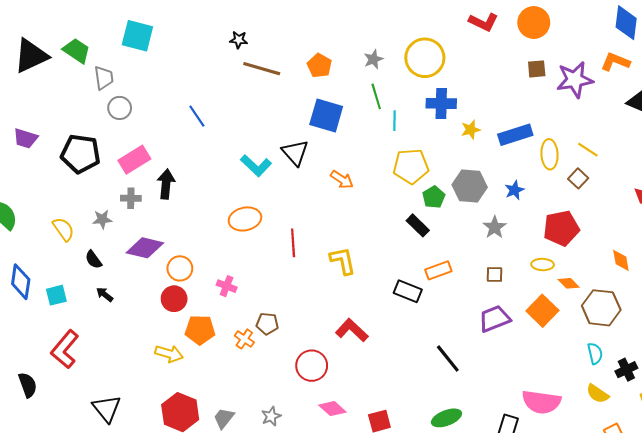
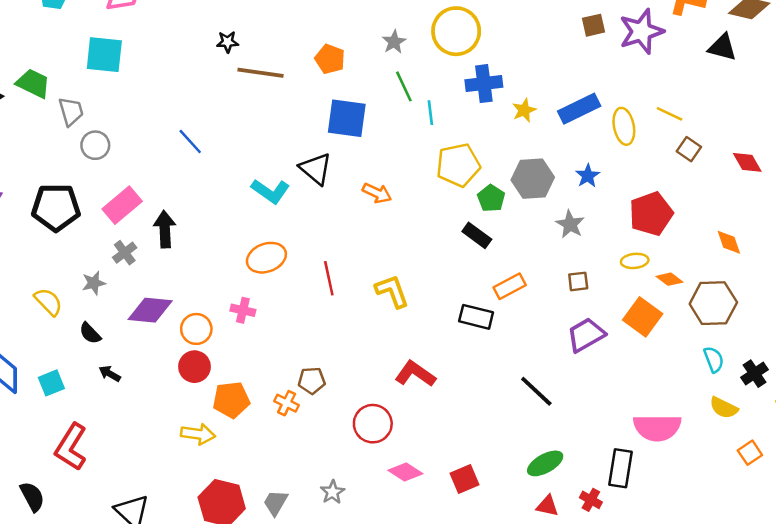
brown square: (578, 178) -> (689, 149), moved
gray cross: (131, 198) -> (125, 253), turned -30
pink cross: (227, 286) -> (243, 310), moved

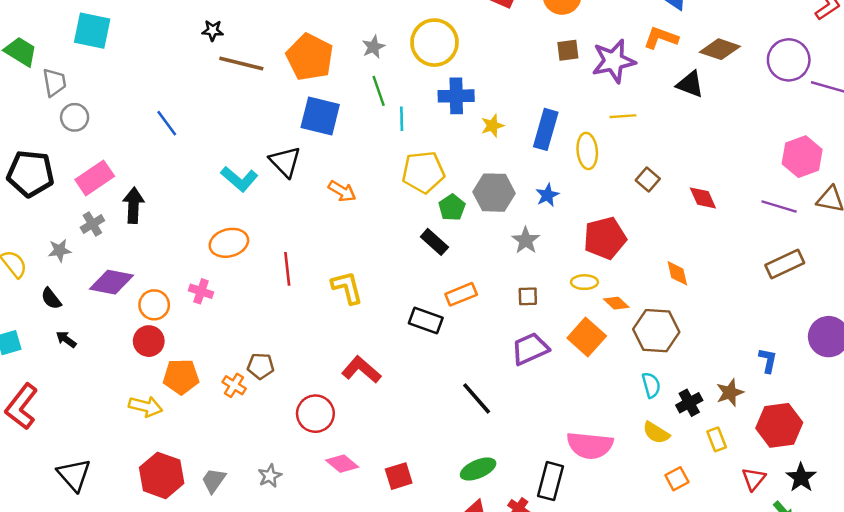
orange pentagon: (330, 59) -> (310, 57), size x1.6
blue rectangle: (579, 109) -> (546, 129), turned -54
yellow line: (670, 114) -> (623, 116), moved, turned -35

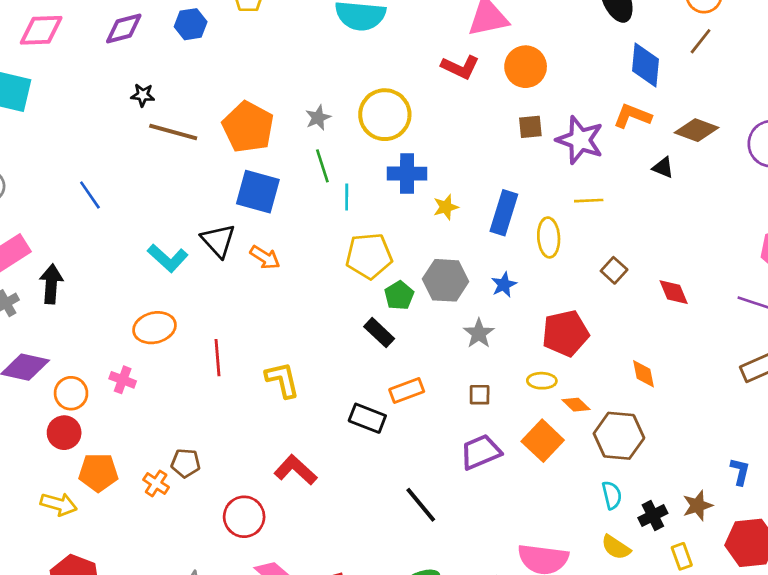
purple star: (614, 61) -> (580, 140), turned 30
black triangle: (690, 84) -> (663, 168), size x0.7
orange arrow: (342, 191) -> (265, 257), moved

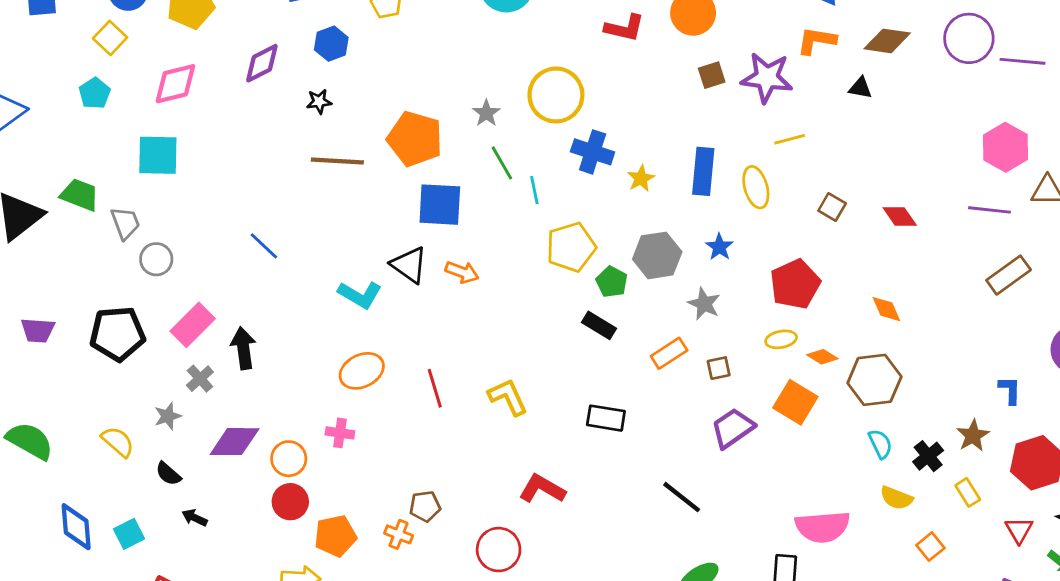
black star: (143, 95) -> (319, 101), moved
blue cross: (407, 174) -> (593, 152), turned 30
orange rectangle: (407, 391) -> (669, 353), moved

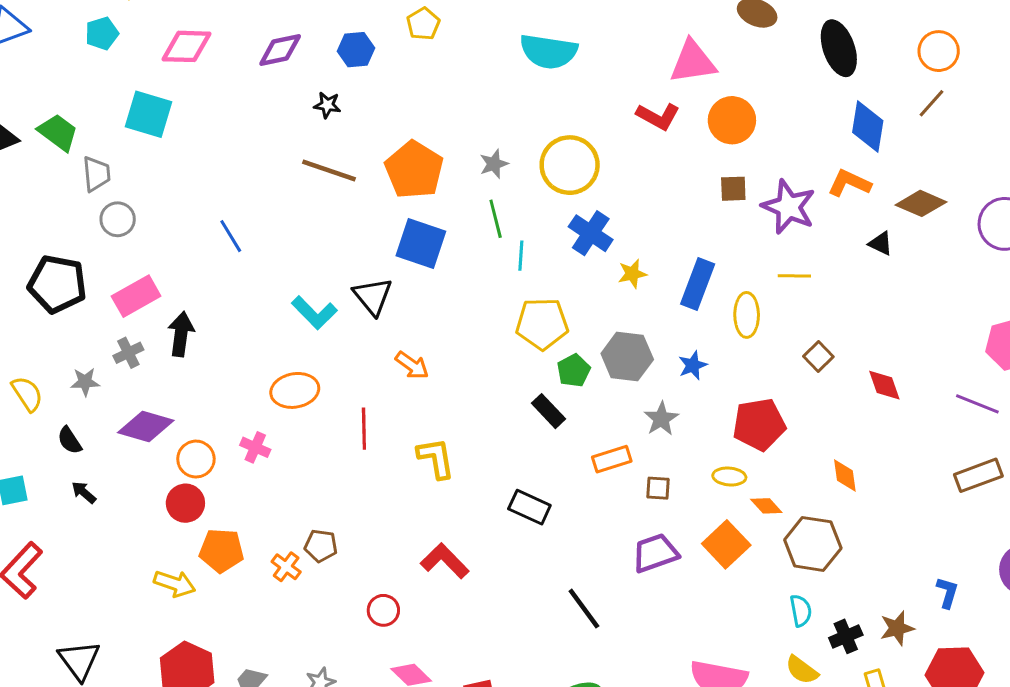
orange arrow: (462, 272) -> (412, 365), moved
red circle: (499, 550) -> (383, 610), size x0.7

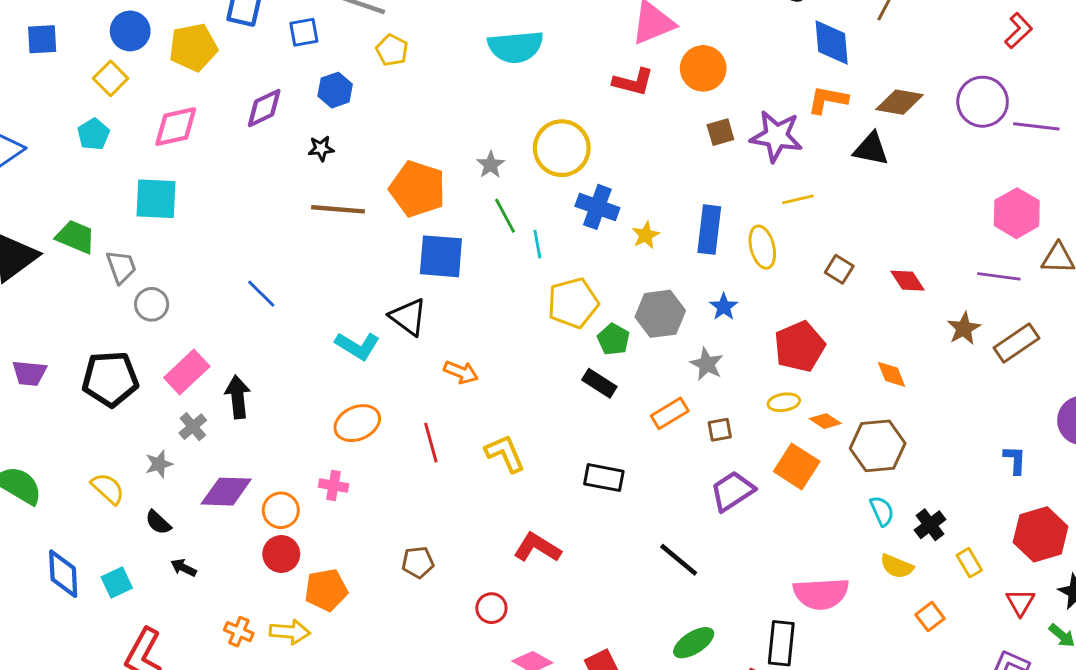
black triangle: (881, 244) -> (871, 149), size x1.5
orange cross: (286, 567) -> (239, 632), moved
brown star: (897, 628) -> (964, 328), moved

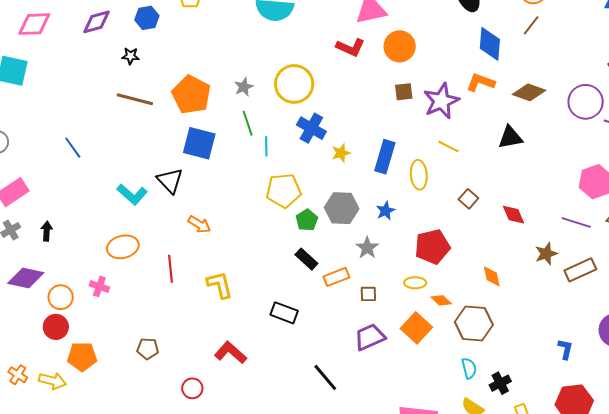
purple star: (776, 136) -> (441, 101), turned 30
black triangle: (871, 149) -> (510, 137), moved, turned -32
yellow line: (798, 199) -> (449, 147), turned 30
black rectangle: (599, 383) -> (306, 259), moved
black arrow: (238, 397) -> (47, 231), moved, size x0.7

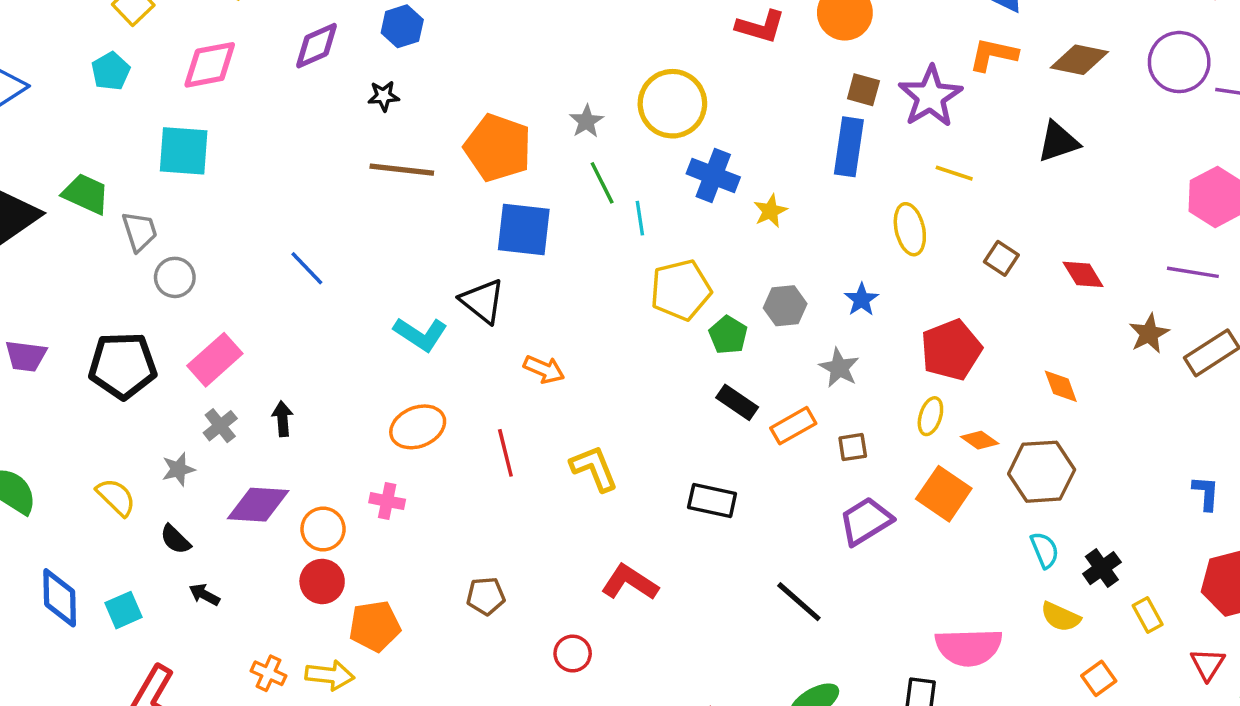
brown square: (404, 92) -> (863, 90), turned 30
blue rectangle: (385, 157) -> (849, 147), moved
gray hexagon: (342, 208) -> (785, 306), size x0.7
yellow ellipse: (415, 283) -> (930, 416), turned -65

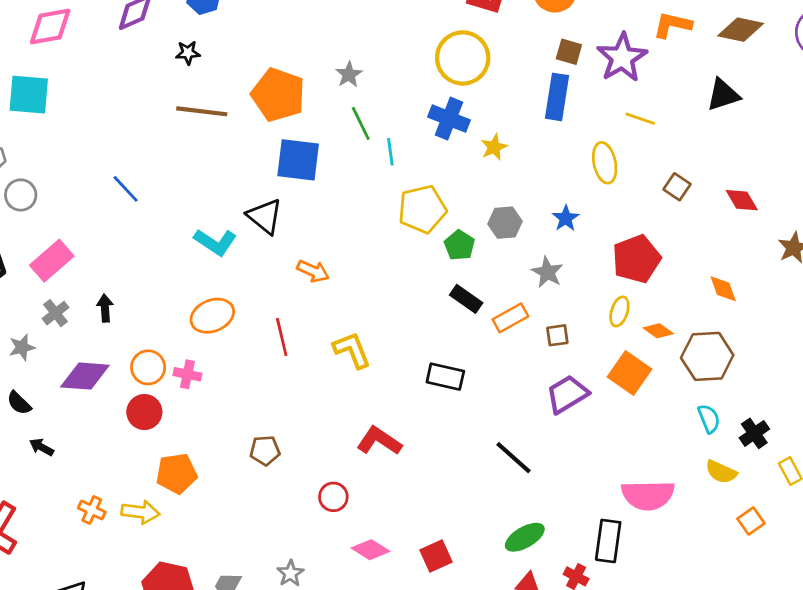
yellow circle: (672, 104) -> (463, 58), moved
orange circle: (323, 529) -> (148, 367), moved
red circle: (322, 581) -> (144, 412), moved

